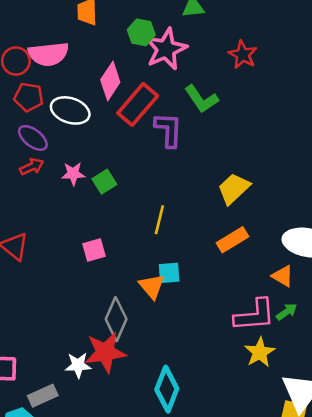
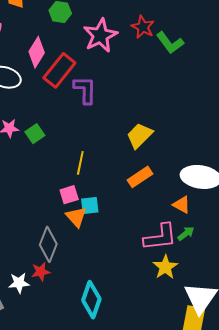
pink star: (166, 49) -> (100, 35), moved
green L-shape: (201, 99) -> (170, 43), moved
pink square: (94, 250) -> (69, 195), moved
red star: (105, 352) -> (41, 272), size x0.6

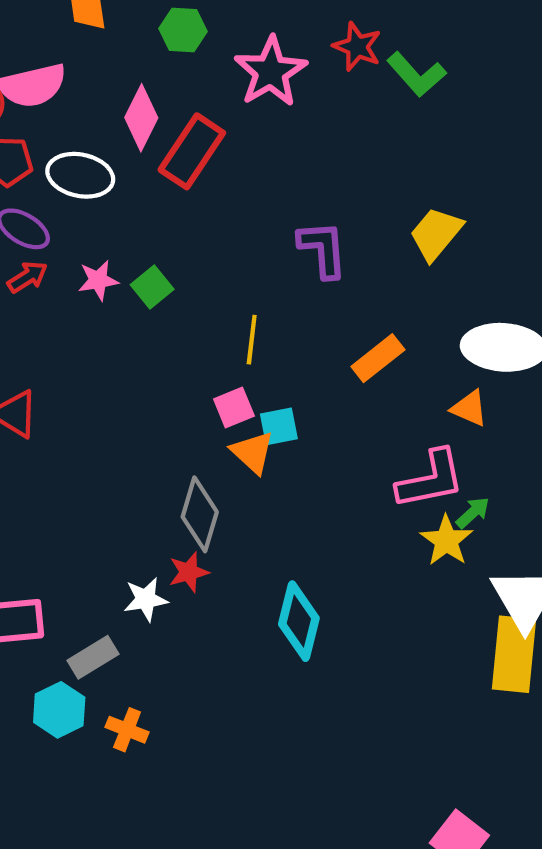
purple L-shape: (85, 90) -> (323, 249), moved
yellow trapezoid: (139, 136) -> (436, 234), moved
green arrow: (186, 234) -> (473, 513), moved

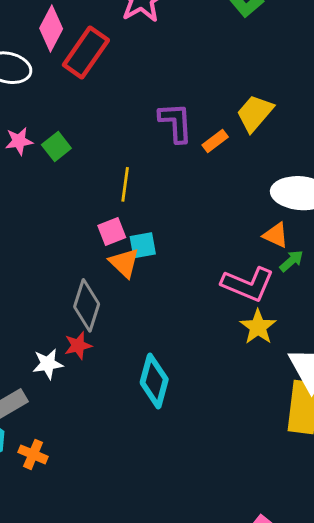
orange rectangle: (378, 358) -> (215, 141), moved, size x0.7
pink L-shape: (431, 479) -> (248, 284), turned 33
green arrow: (473, 513) -> (291, 261), moved

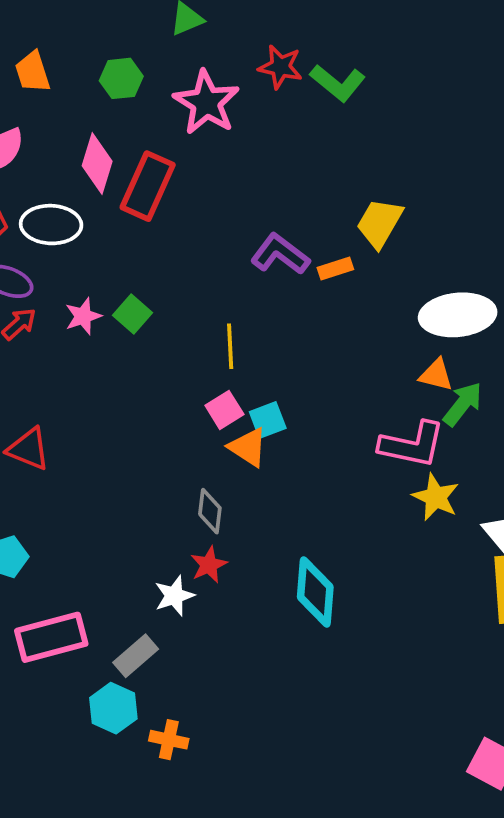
purple L-shape: (176, 122) -> (280, 254), turned -39
orange rectangle: (215, 141) -> (335, 268), turned 30
green arrow: (291, 261) -> (463, 404), size x1.4
gray diamond: (87, 305) -> (210, 511), size x0.7
orange cross: (33, 454) -> (169, 740), moved

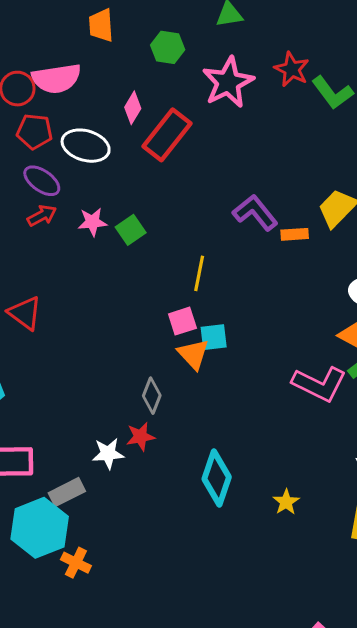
pink diamond: (97, 164) -> (133, 108), size x0.7
yellow star: (436, 497) -> (286, 502), moved, size x0.7
cyan hexagon: (113, 708) -> (40, 528), size x1.5

